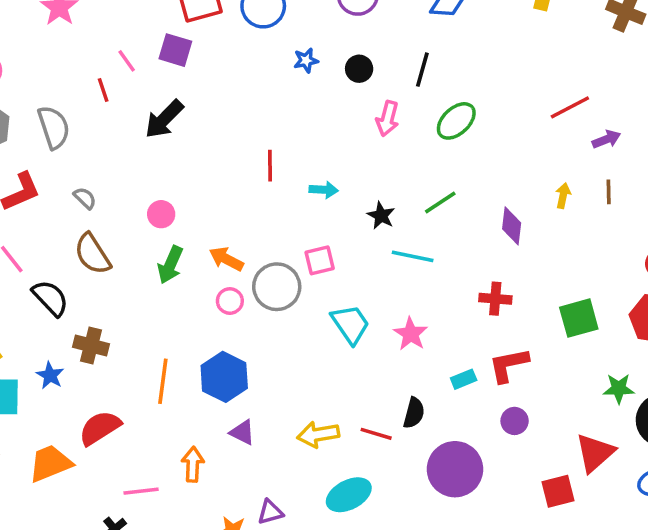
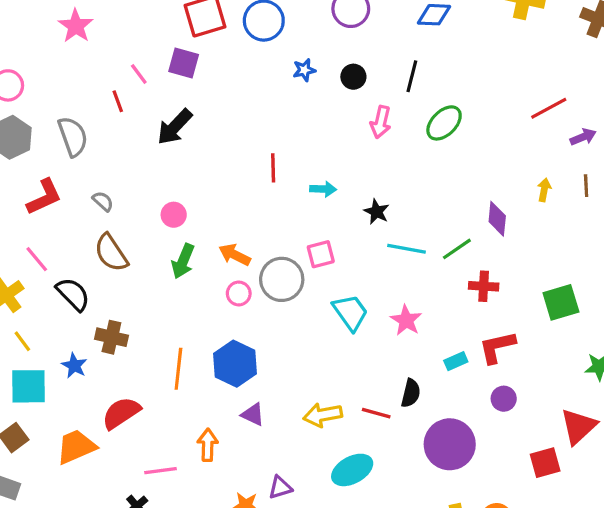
green line: (440, 202) -> (457, 249), moved

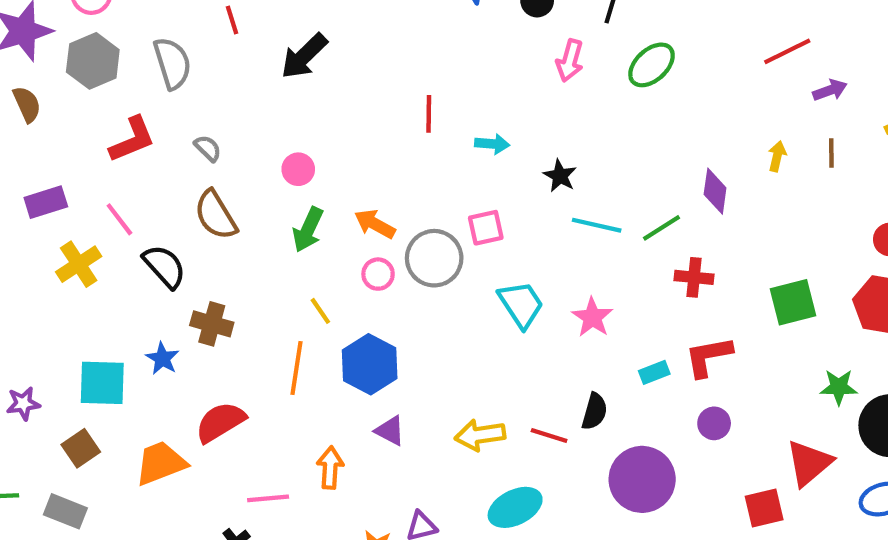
yellow line: (22, 341) -> (320, 311), moved

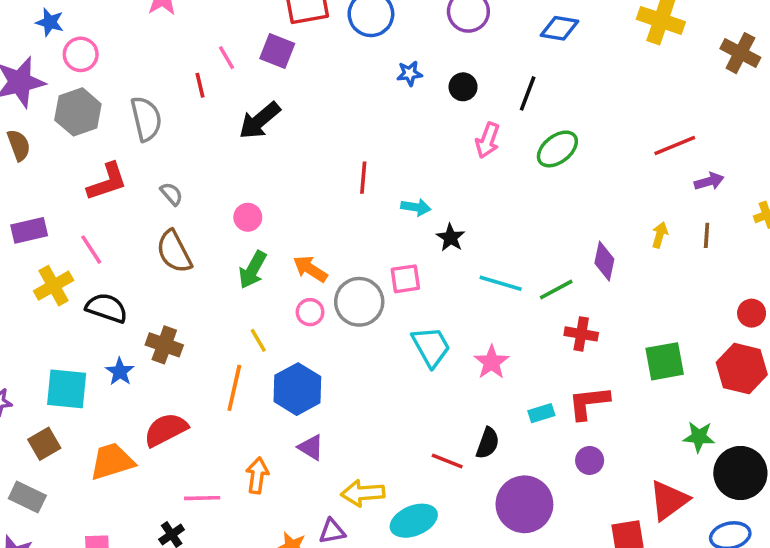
black star: (560, 176) -> (451, 238), moved
black semicircle: (164, 266) -> (107, 308), moved, turned -33
yellow arrow: (480, 435) -> (363, 493), moved

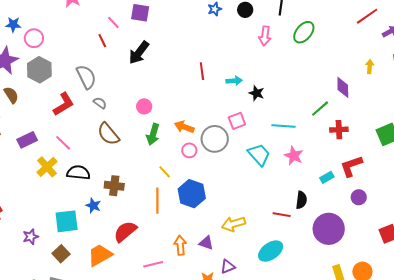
gray semicircle: (146, 119) -> (86, 77), moved
cyan line: (501, 283) -> (284, 126), moved
purple triangle: (311, 447) -> (206, 243), moved
yellow arrow: (363, 493) -> (233, 224), moved

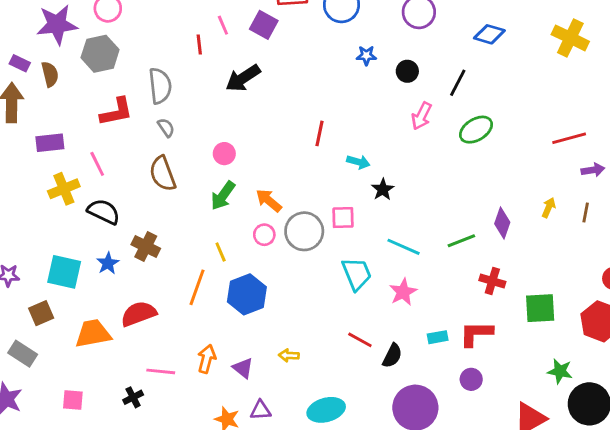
red cross: (339, 130) -> (492, 281), moved
red line: (282, 215) -> (360, 340), moved
yellow arrow: (233, 224) -> (289, 355), size x0.6

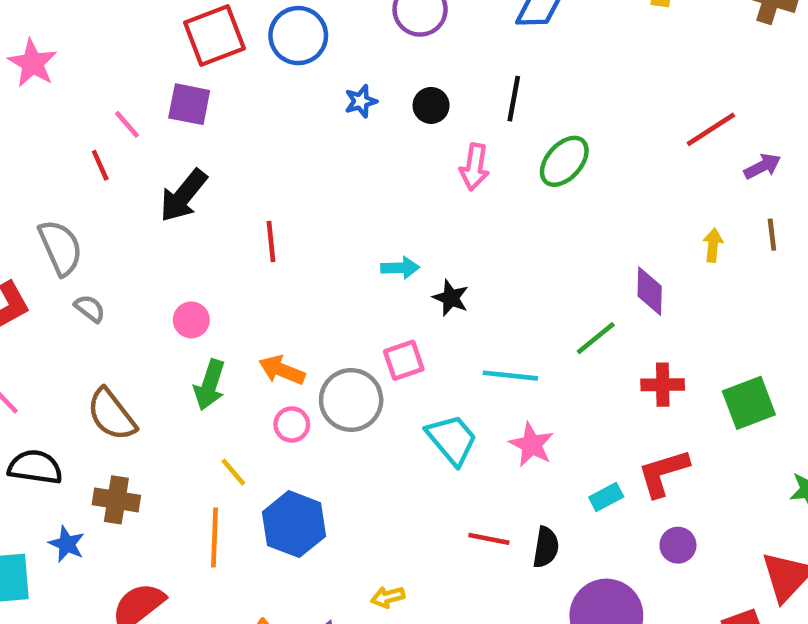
red line: (319, 133) -> (271, 241), moved
brown semicircle: (163, 174) -> (112, 415), moved

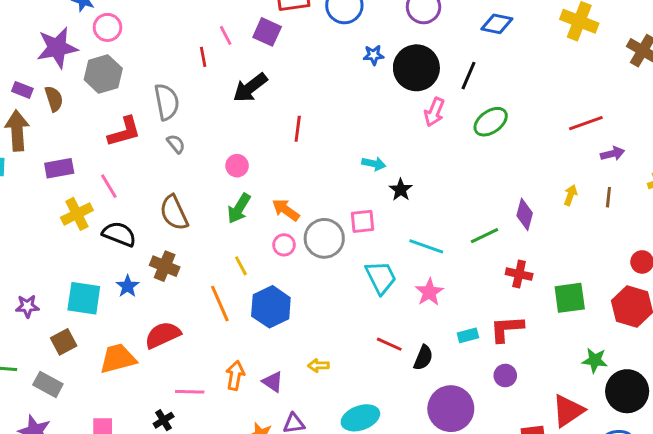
black circle: (431, 105) -> (416, 68), size x2.0
orange line: (215, 537) -> (220, 304), turned -39

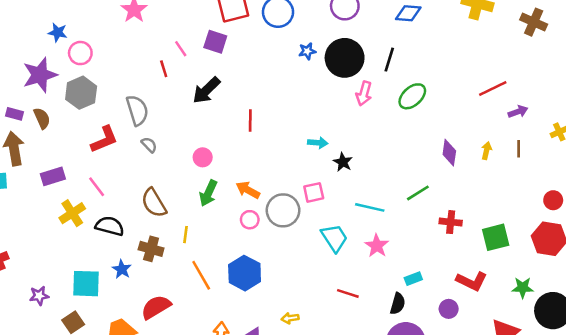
purple diamond: (525, 214) -> (449, 153), moved
yellow line: (241, 266) -> (186, 235), moved, turned 42
red L-shape: (507, 329) -> (472, 281), moved, turned -144
black semicircle: (423, 358) -> (398, 304), moved

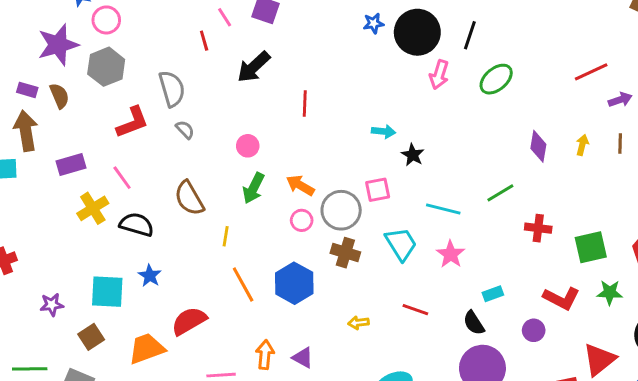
brown cross: (151, 249) -> (345, 253), moved
green star: (523, 288) -> (610, 292), moved
black semicircle: (398, 304) -> (474, 323), turned 130
yellow arrow: (290, 318) -> (358, 323), moved

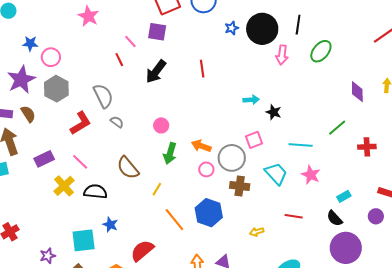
red line: (305, 104) -> (202, 69), moved
yellow line: (226, 236) -> (157, 189), turned 32

